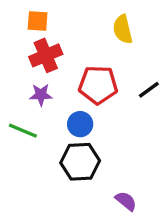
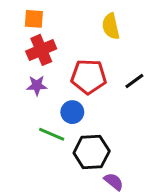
green line: (23, 131) -> (52, 134), moved
black hexagon: (80, 162) -> (92, 152), moved

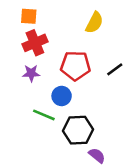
yellow semicircle: (111, 26) -> (94, 23), turned -140

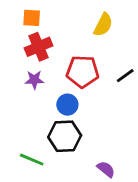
green line: (44, 115) -> (32, 160), moved
black hexagon: (78, 130) -> (65, 136), moved

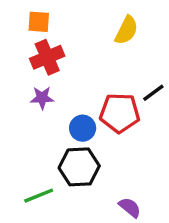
red pentagon: (83, 72) -> (120, 113), moved
green line: (32, 160) -> (39, 196), turned -45

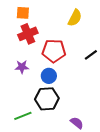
purple star: (42, 98) -> (22, 67), moved
red pentagon: (120, 113) -> (54, 51), moved

